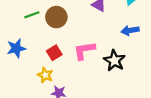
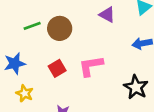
black star: (114, 61) -> (136, 87), moved
yellow star: (45, 75) -> (25, 93), moved

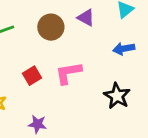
brown circle: (60, 28) -> (51, 27), moved

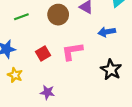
blue arrow: (124, 49) -> (107, 32), moved

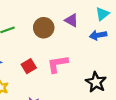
blue arrow: (107, 32) -> (98, 35), moved

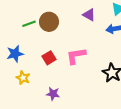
brown circle: (44, 28) -> (49, 22), moved

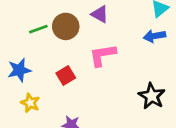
purple triangle: (89, 15) -> (100, 14), moved
pink L-shape: (76, 56) -> (103, 55), moved

